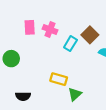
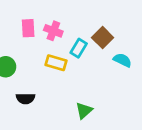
yellow rectangle: (59, 79) -> (56, 63), moved
black semicircle: (23, 96) -> (25, 99), moved

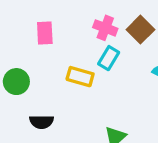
pink cross: (53, 31) -> (105, 28), moved
brown square: (103, 38) -> (140, 30), moved

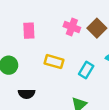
cyan rectangle: (109, 58) -> (86, 70), moved

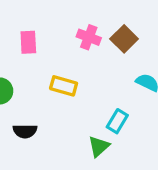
cyan rectangle: (86, 70) -> (117, 121), moved

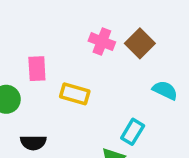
pink rectangle: (28, 42) -> (37, 69), moved

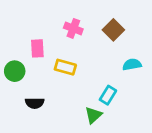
pink cross: (102, 42) -> (73, 28), moved
cyan semicircle: (165, 90) -> (132, 64), turned -36

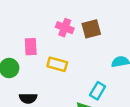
brown square: (113, 30) -> (91, 29), moved, turned 30

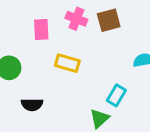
pink rectangle: (31, 47) -> (41, 29), moved

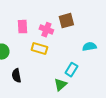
pink cross: (76, 19) -> (46, 30), moved
black semicircle: (32, 105) -> (16, 76), turned 80

